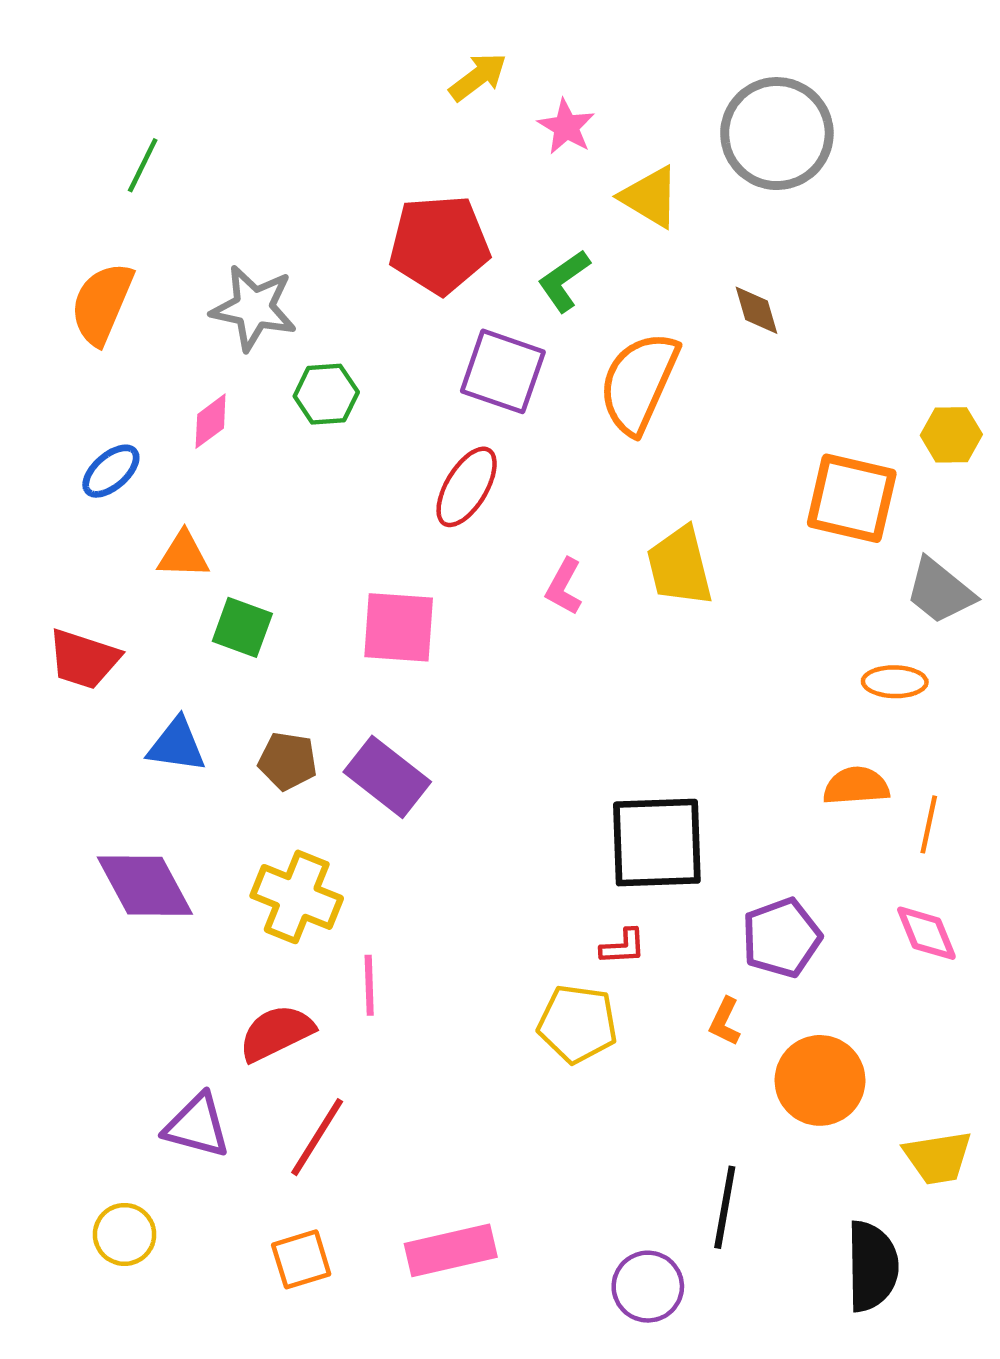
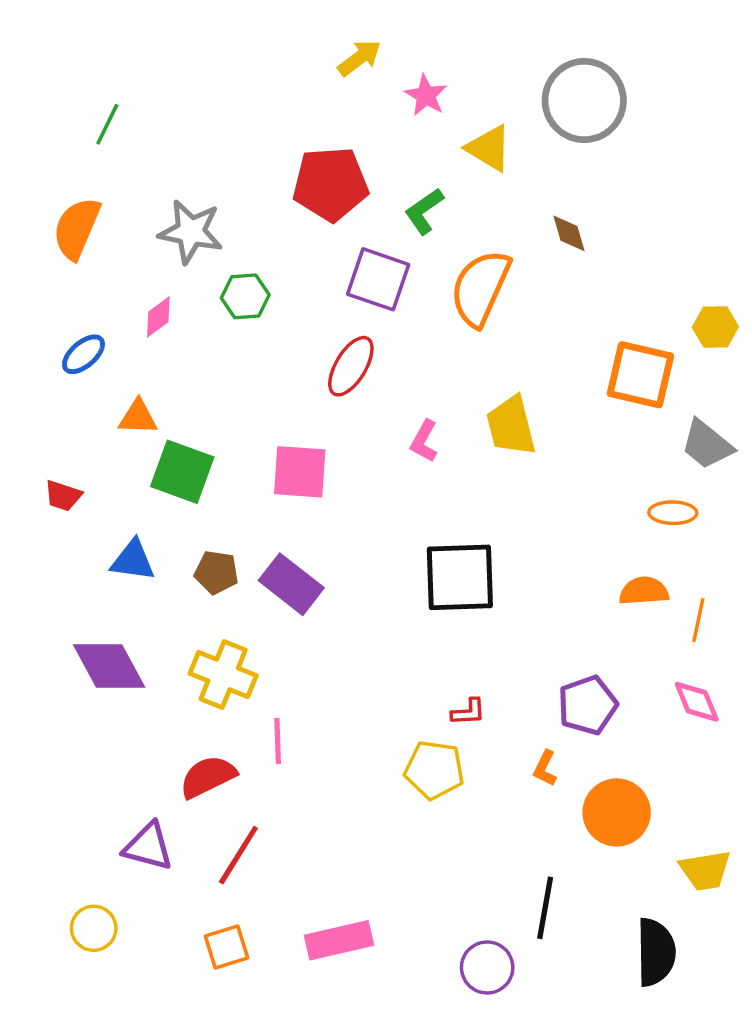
green square: (242, 627) -> (182, 472), size x1.4
red trapezoid: (84, 659) -> (63, 496), size x0.7
black square: (657, 843) -> (460, 577), moved

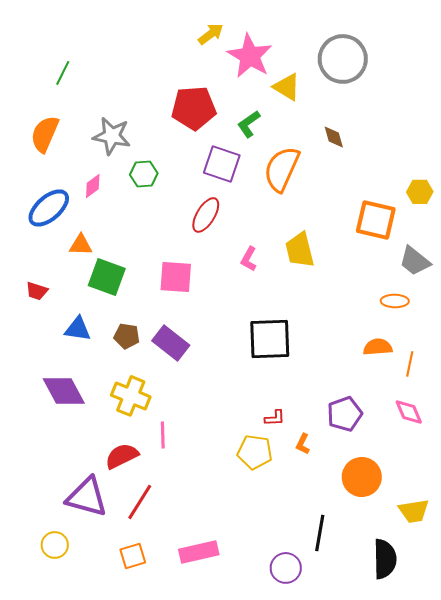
pink star: (426, 95) -> (250, 56), size x1.8
blue ellipse: (83, 354) -> (49, 208), size x1.6
orange L-shape: (545, 768) -> (303, 444), moved
purple triangle: (148, 847) -> (87, 497), size x1.4

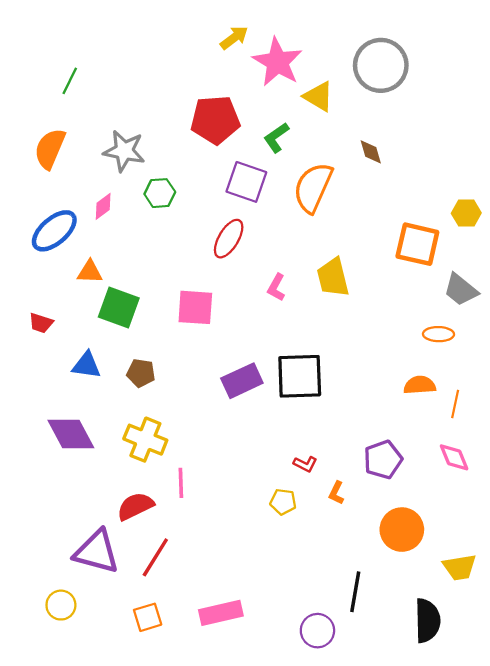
purple rectangle: (171, 343) -> (242, 381), moved, turned -63
red L-shape: (275, 418) -> (305, 464), turned 30
yellow pentagon: (255, 452) -> (283, 502), size x0.7

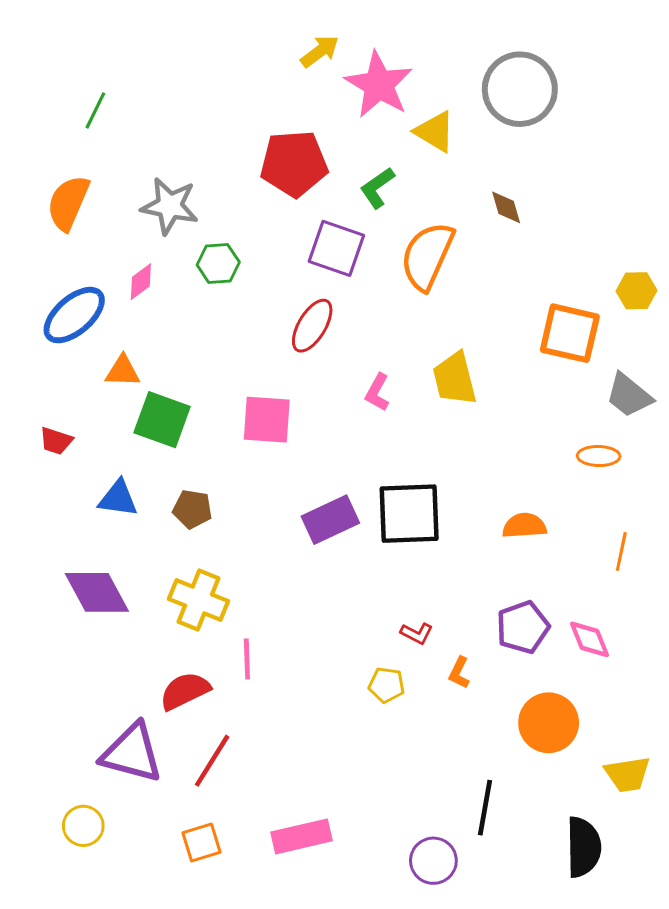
orange semicircle: (420, 385) -> (524, 526), moved
pink diamond: (454, 457) -> (590, 639), moved

